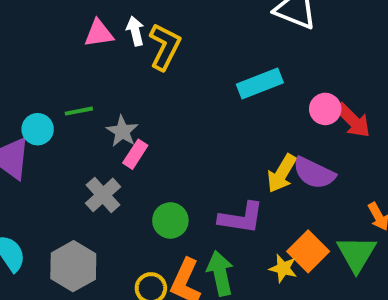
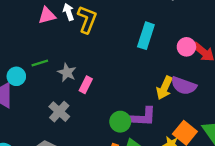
cyan rectangle: (260, 84) -> (146, 36), turned -45
pink rectangle: (135, 154) -> (86, 85), moved
green circle: (170, 220) -> (120, 122), moved

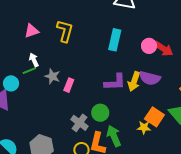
white arrow: (69, 12) -> (34, 60), moved
gray cross: (59, 112) -> (80, 123), moved
purple L-shape: (143, 117) -> (115, 82), moved

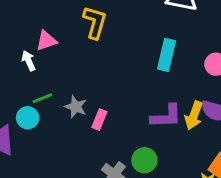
yellow L-shape: (65, 31) -> (95, 22), moved
white arrow: (34, 60) -> (29, 61), moved
cyan circle: (11, 83) -> (28, 118), moved

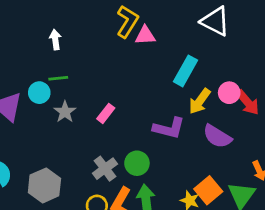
pink triangle: (46, 41) -> (145, 35), moved
gray star: (76, 107) -> (65, 112), moved
yellow arrow: (194, 115) -> (200, 101), moved

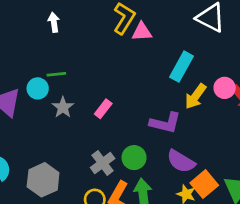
white arrow: (55, 40) -> (54, 22), moved
purple semicircle: (217, 136) -> (181, 161), moved

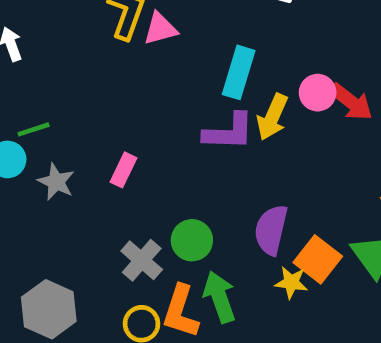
purple L-shape: (165, 123) -> (229, 132), moved
purple semicircle: (181, 161) -> (271, 230), turned 84

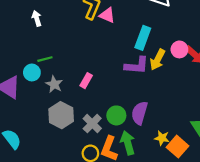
pink triangle: (160, 29) -> (107, 15), turned 35
purple semicircle: (271, 230) -> (139, 113), moved
orange square: (318, 259) -> (177, 147), moved
gray hexagon: (49, 309) -> (61, 115), moved

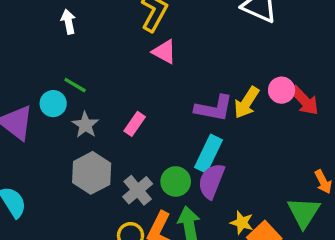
pink triangle: (107, 15) -> (164, 52), moved
cyan rectangle: (143, 38) -> (208, 154), moved
green line: (45, 59) -> (75, 85), turned 40

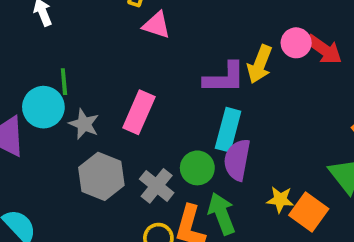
green line: (75, 85) -> (64, 82), turned 65
cyan circle: (53, 104) -> (43, 107), size x1.4
pink rectangle: (135, 124) -> (139, 112), size x1.5

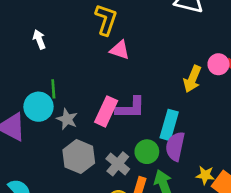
purple L-shape: (224, 78) -> (131, 108), moved

